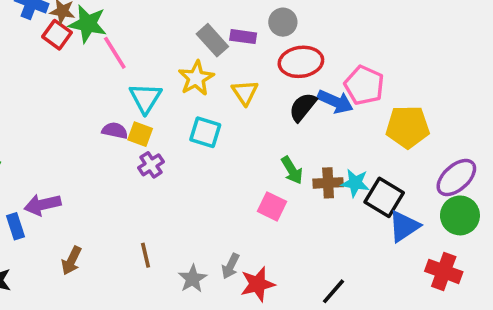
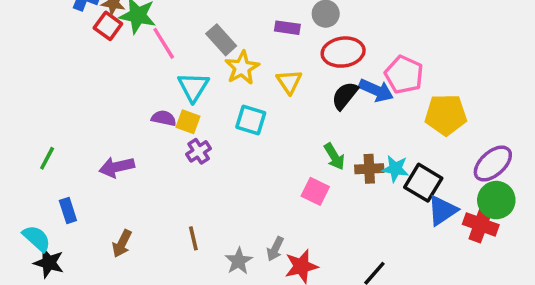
gray rectangle: (212, 40) -> (221, 40), moved
purple arrow: (43, 205) -> (117, 167), moved
red cross: (444, 271) -> (481, 224), moved

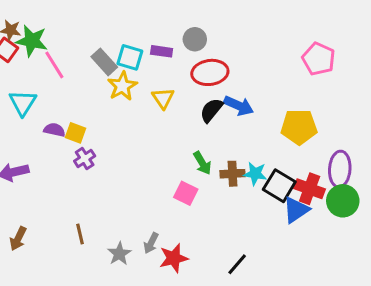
pink pentagon: (404, 75) -> (319, 59), moved
cyan triangle: (193, 87) -> (23, 103), moved
cyan square: (251, 120) -> (130, 57), moved
purple ellipse: (493, 164) -> (340, 169), turned -44
red cross: (481, 224) -> (310, 189), moved

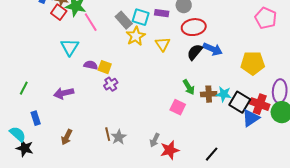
gray star: (119, 254) -> (119, 137), moved

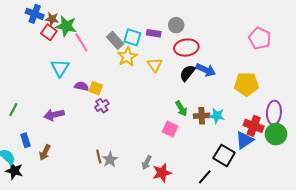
black square: (240, 102) -> (224, 155), moved
brown arrow: (67, 137) -> (45, 152), moved

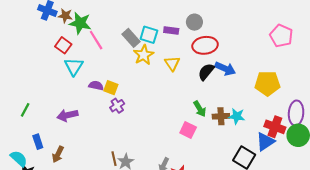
red square: (49, 32) -> (63, 45), moved

